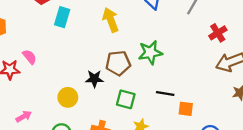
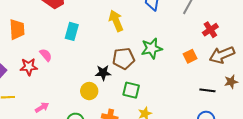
cyan rectangle: (62, 17) -> (72, 31), moved
black line: (165, 94) -> (207, 90), moved
yellow circle: (68, 97) -> (89, 91), moved
orange square: (186, 109) -> (190, 56), moved, turned -32

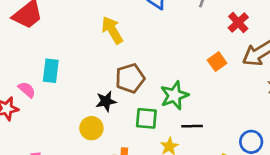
cyan rectangle: (72, 31) -> (51, 71), moved
green star: (152, 48) -> (174, 95), moved
black line: (207, 90) -> (192, 126), moved

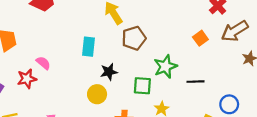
cyan rectangle: (51, 71) -> (89, 47), moved
brown pentagon: (130, 78) -> (134, 38), moved
black line: (192, 126) -> (196, 82), moved

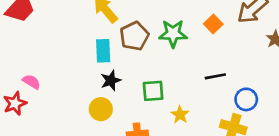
cyan rectangle: (89, 47) -> (103, 51), moved
green star: (165, 67) -> (173, 34), moved, turned 30
blue circle: (229, 104) -> (246, 99), moved

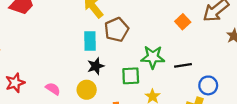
green star: (173, 34) -> (153, 57), moved
pink semicircle: (31, 82) -> (53, 89), moved

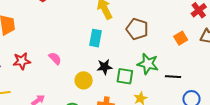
brown pentagon: (116, 30) -> (137, 29), moved, turned 30
black star: (96, 66) -> (105, 67), moved
pink semicircle: (53, 89) -> (55, 58), moved

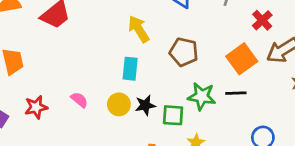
orange square: (181, 38) -> (242, 59), size x1.6
black line: (173, 77) -> (236, 93), moved
yellow circle: (84, 80) -> (119, 104), moved

